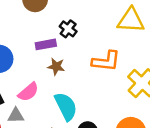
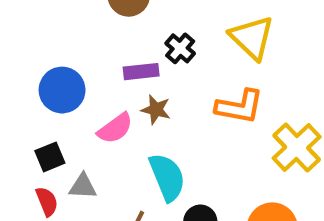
yellow triangle: (131, 20) -> (252, 38), moved, turned 36
pink semicircle: (28, 92) -> (115, 128), moved

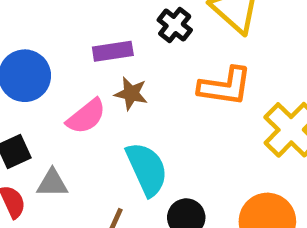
black cross: (180, 48) -> (175, 25), moved

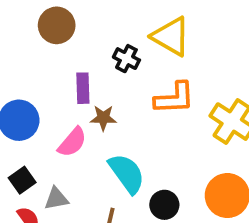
purple rectangle: (113, 51) -> (83, 88), turned -72

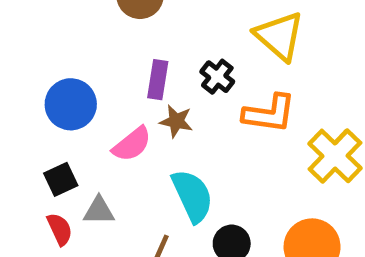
black cross: (126, 59) -> (217, 77), moved

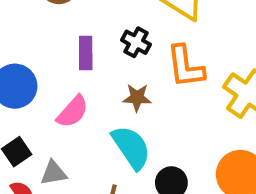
orange L-shape: (269, 113) -> (185, 67), turned 84
brown star: (176, 121) -> (137, 98), moved

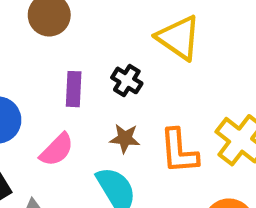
orange L-shape: (185, 67) -> (179, 151), moved

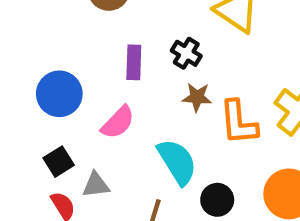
brown star: (125, 138) -> (197, 97), moved

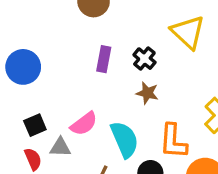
blue circle: (59, 94) -> (23, 67), moved
pink semicircle: (118, 122) -> (84, 124), moved
orange L-shape: (239, 122) -> (173, 141), moved

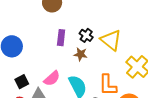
yellow triangle: (188, 32) -> (111, 40), moved
brown star: (147, 93) -> (81, 54), moved

